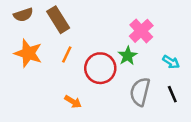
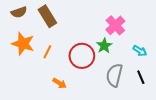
orange line: (67, 54) -> (47, 52), moved

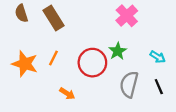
brown semicircle: (19, 12) -> (21, 13), turned 91
pink cross: (115, 25) -> (127, 16), moved
orange star: (23, 44) -> (25, 64), moved

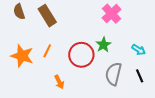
orange arrow: (67, 94) -> (59, 82), turned 32

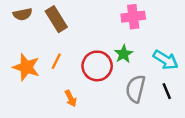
brown semicircle: (19, 12) -> (23, 14), turned -84
pink cross: (111, 14) -> (133, 17), turned 36
cyan arrow: (139, 50) -> (166, 60), size x1.5

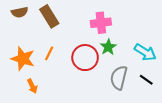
pink cross: (133, 17) -> (101, 23), moved
black line: (167, 91) -> (146, 80), turned -32
orange arrow: (71, 98) -> (32, 86), moved

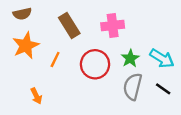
brown rectangle: (49, 16) -> (69, 26), moved
green star: (108, 47) -> (130, 58), moved
orange star: (23, 59) -> (26, 45), moved, turned 30

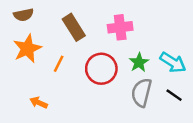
orange arrow: (36, 96) -> (39, 103), turned 140

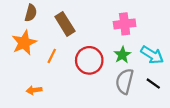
brown semicircle: (24, 15) -> (31, 13), moved, turned -63
pink cross: (120, 27) -> (125, 24), moved
orange arrow: (39, 103) -> (34, 90), turned -32

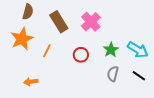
pink cross: (125, 24) -> (91, 22), moved, turned -36
red circle: (89, 60) -> (81, 55), size x0.6
gray semicircle: (125, 81) -> (113, 74), size x0.7

